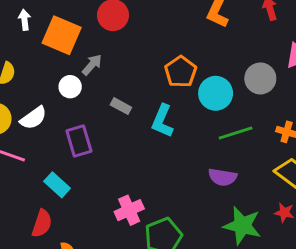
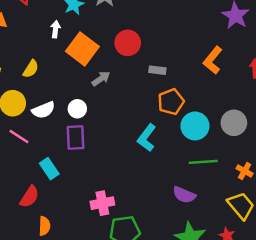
white circle: (70, 87) -> (77, 109), moved
gray rectangle: (121, 106) -> (157, 70), moved, turned -35

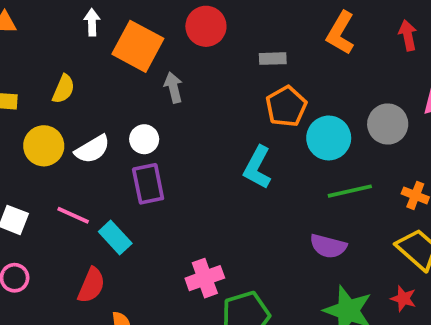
gray rectangle: (157, 70) -> (273, 59), moved
gray arrow: (101, 79) -> (173, 87), turned -60
pink line: (19, 136) -> (73, 215), moved

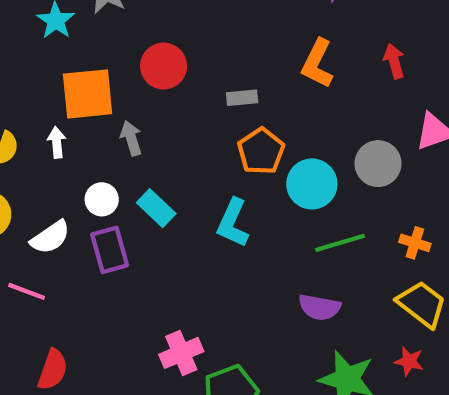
white arrow: (92, 22) -> (57, 142), moved
orange square: (138, 46) -> (88, 94), turned -30
white semicircle: (92, 149) -> (50, 237), moved
cyan rectangle: (115, 238) -> (156, 208), moved

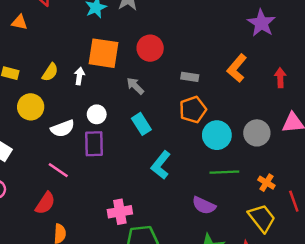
gray arrow: (131, 138) -> (135, 86), moved, turned -42
cyan rectangle: (156, 208) -> (141, 124), moved
cyan L-shape: (233, 223) -> (161, 165), moved
pink line: (27, 291) -> (58, 170), moved

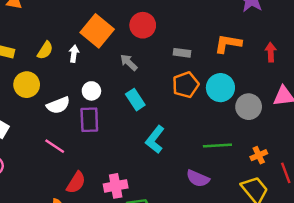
orange square: (103, 53) -> (97, 31), turned 32
orange L-shape: (237, 68) -> (228, 44), turned 60
cyan circle: (217, 135) -> (220, 88), moved
orange cross: (266, 183) -> (259, 155), turned 35
red semicircle: (45, 203) -> (76, 183), moved

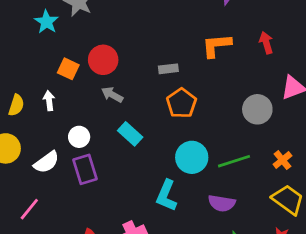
red circle: (143, 25) -> (103, 60), moved
orange square: (97, 31) -> (68, 69), size x0.6
cyan circle: (220, 88) -> (192, 157), moved
cyan L-shape: (155, 140) -> (166, 196), moved
pink line: (55, 146) -> (29, 209), moved, turned -70

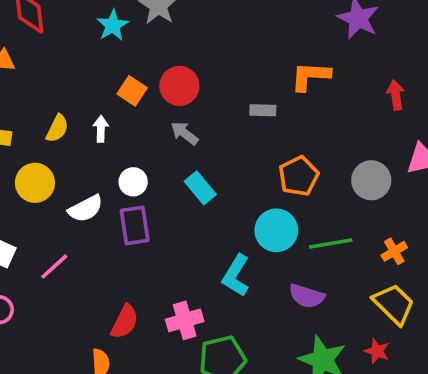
orange L-shape: (217, 45) -> (310, 76), moved
orange pentagon: (181, 103) -> (299, 176), moved

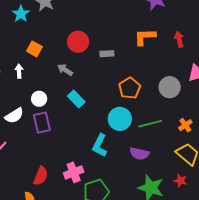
orange L-shape: (310, 76) -> (145, 37), moved
red circle: (179, 86) -> (78, 42), moved

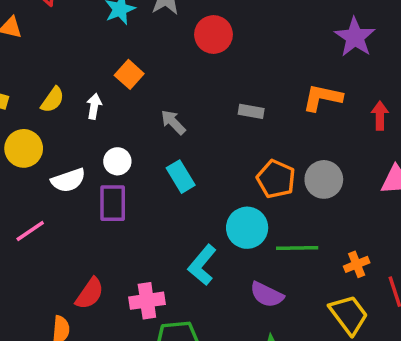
red circle: (78, 42) -> (213, 34), moved
gray circle: (170, 87) -> (324, 179), moved
orange pentagon: (130, 88) -> (276, 179), turned -30

